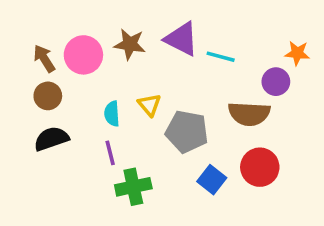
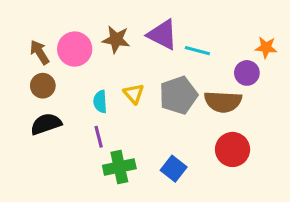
gray pentagon: (187, 132) -> (178, 95), moved, turned -30
blue square: (212, 180) -> (174, 169), moved

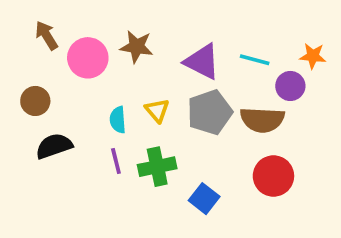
purple triangle: (162, 35) -> (202, 62), moved
cyan line: (197, 51) -> (255, 60), moved
brown arrow: (40, 52) -> (47, 35), moved
brown circle: (43, 86) -> (35, 101), moved
green cross: (119, 167) -> (157, 167), moved

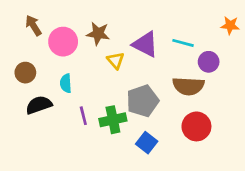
orange star: (313, 56) -> (230, 25), moved
yellow triangle: (157, 110) -> (116, 60), moved
gray pentagon: (210, 112) -> (143, 101), moved
cyan semicircle: (118, 120) -> (66, 83), moved

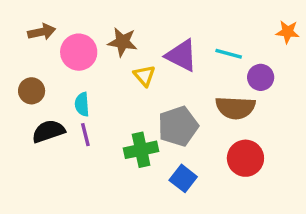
brown arrow: (33, 25) -> (42, 32), turned 110
purple line: (83, 116) -> (85, 135), moved

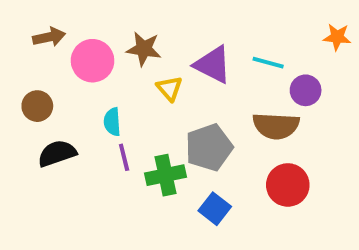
cyan semicircle: (82, 104) -> (112, 122), moved
purple line: (85, 135) -> (124, 157), moved

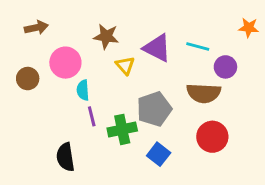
pink circle: (93, 61) -> (65, 63), moved
black semicircle: (57, 153) -> (65, 157), moved, turned -80

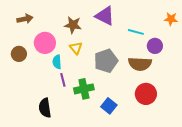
purple triangle: (157, 48) -> (105, 16), moved
yellow triangle: (125, 65) -> (76, 48), moved
gray pentagon: (154, 109) -> (106, 61), moved

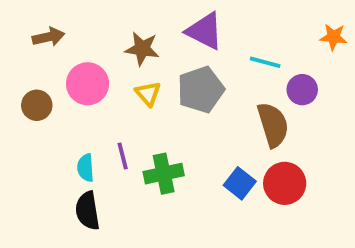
gray pentagon: (106, 61) -> (201, 90), moved
cyan semicircle: (57, 62) -> (86, 168), moved
brown semicircle: (140, 64) -> (273, 125), turned -110
blue square: (109, 106) -> (240, 183), moved

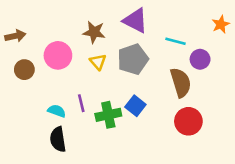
brown arrow: (48, 37) -> (15, 36), moved
orange star: (333, 37) -> (221, 24), turned -30
cyan semicircle: (86, 168) -> (57, 111), turned 114
blue square: (240, 183) -> (135, 106), moved

